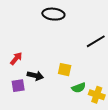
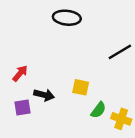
green semicircle: (79, 88) -> (98, 110), turned -32

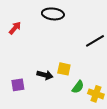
red arrow: (20, 73) -> (15, 28), moved
black arrow: (44, 95) -> (45, 75), moved

